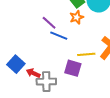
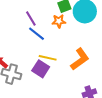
yellow line: (86, 54) -> (48, 58), moved

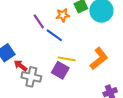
purple line: (31, 19) -> (39, 21), moved
orange star: (59, 21) -> (63, 15), moved

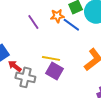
blue line: (54, 35) -> (71, 25), moved
yellow line: (67, 59) -> (51, 58), moved

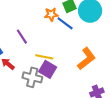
purple line: (33, 22) -> (22, 37), moved
gray cross: (25, 77) -> (32, 77), moved

